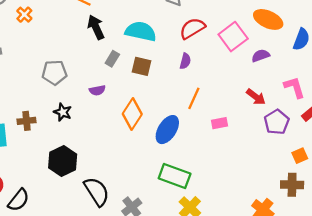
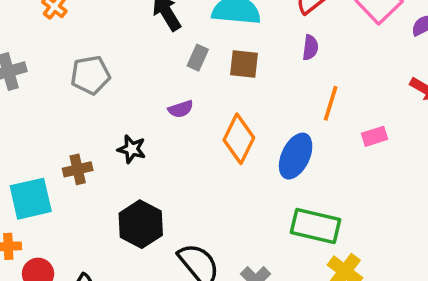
gray pentagon: (54, 73) -> (90, 75), moved

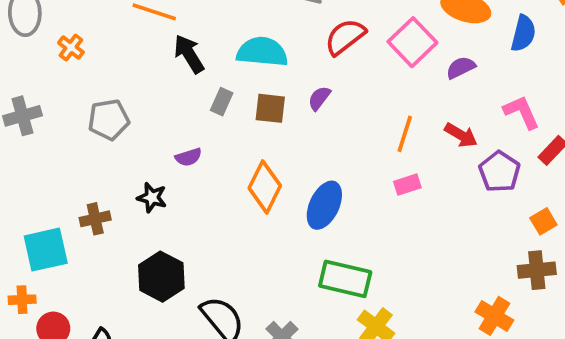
purple semicircle: (310, 48) -> (319, 98), moved, turned -150
orange line: (331, 103) -> (405, 134), moved
purple semicircle: (181, 109) -> (188, 157), moved

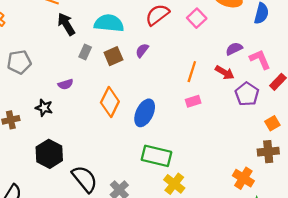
pink square: (412, 42) -> (197, 18), size x0.7
purple semicircle: (461, 68) -> (234, 49), moved
brown square: (270, 108) -> (113, 56), turned -30

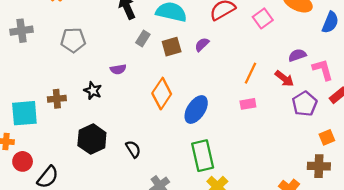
green rectangle: (156, 156) -> (203, 156), turned 56
black semicircle: (85, 179) -> (133, 149), moved, size x0.6

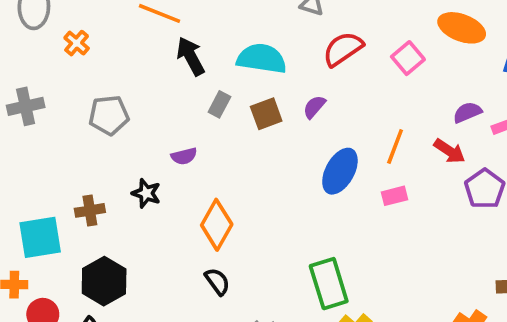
orange diamond: (162, 94) -> (217, 225), moved
blue ellipse: (196, 110) -> (340, 171), moved
black hexagon: (92, 139) -> (104, 281), moved

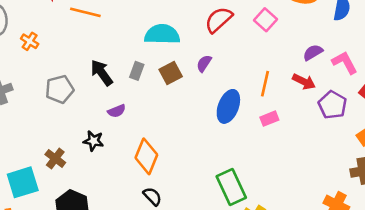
black arrow: (191, 56) -> (102, 73), moved
brown cross: (90, 210) -> (55, 158), turned -36

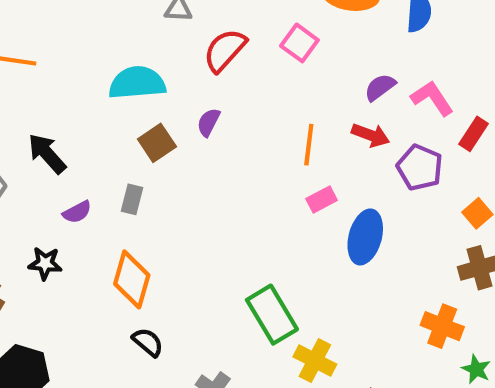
gray rectangle: (137, 71) -> (132, 199), moved
blue ellipse: (228, 106) -> (365, 237), moved

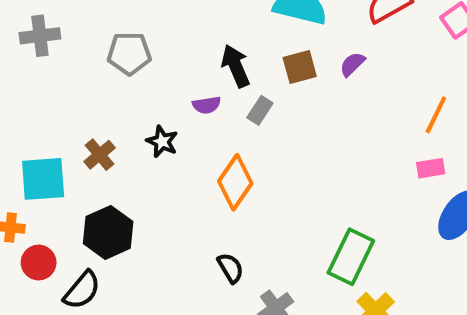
black arrow: (47, 154) -> (236, 66), moved
green rectangle: (272, 315) -> (351, 257), turned 38
black semicircle: (148, 342) -> (230, 268), moved

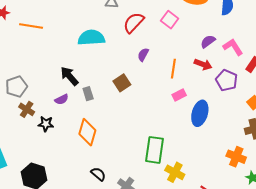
purple semicircle: (352, 64) -> (143, 55), moved
brown square: (300, 67) -> (122, 83), moved
gray rectangle: (260, 110) -> (88, 94), turned -32
brown cross: (100, 155) -> (27, 109), moved

